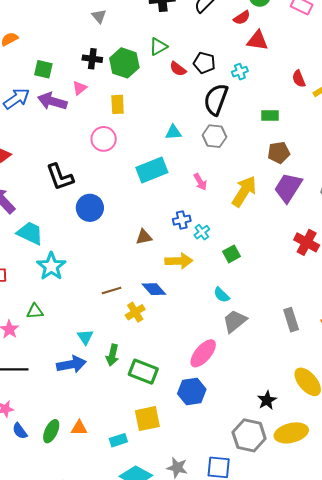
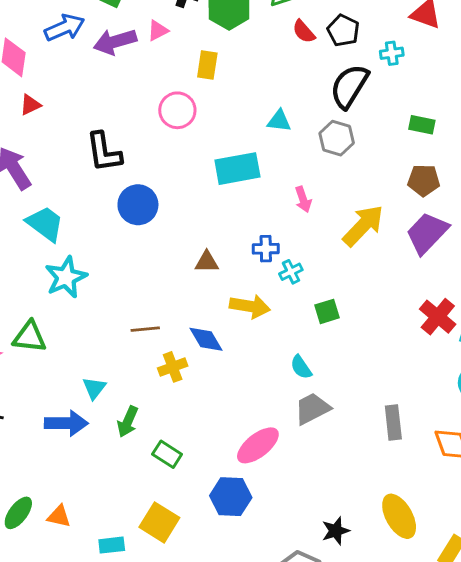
purple arrow: (52, 101) -> (115, 42), turned -44
green triangle: (35, 311) -> (30, 337), size x1.4
green rectangle: (143, 372) -> (167, 454), size x0.7
yellow square: (147, 419) -> (159, 522), turned 32

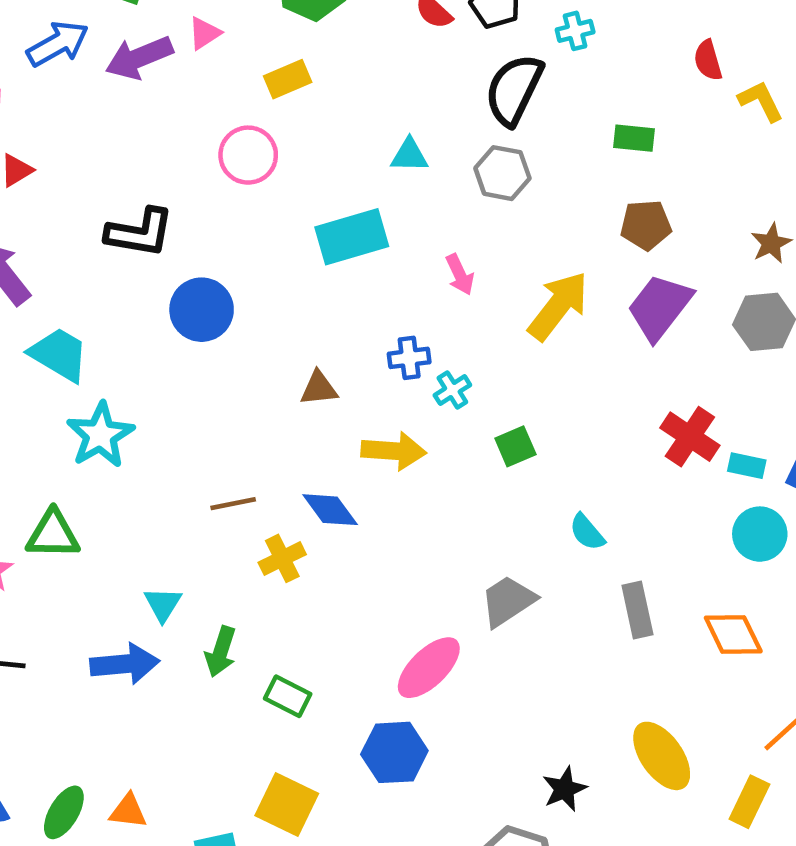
yellow rectangle: (207, 65) -> (288, 79), turned 64
black L-shape: (104, 152) -> (140, 233), turned -66
cyan semicircle: (301, 367) -> (587, 532), moved

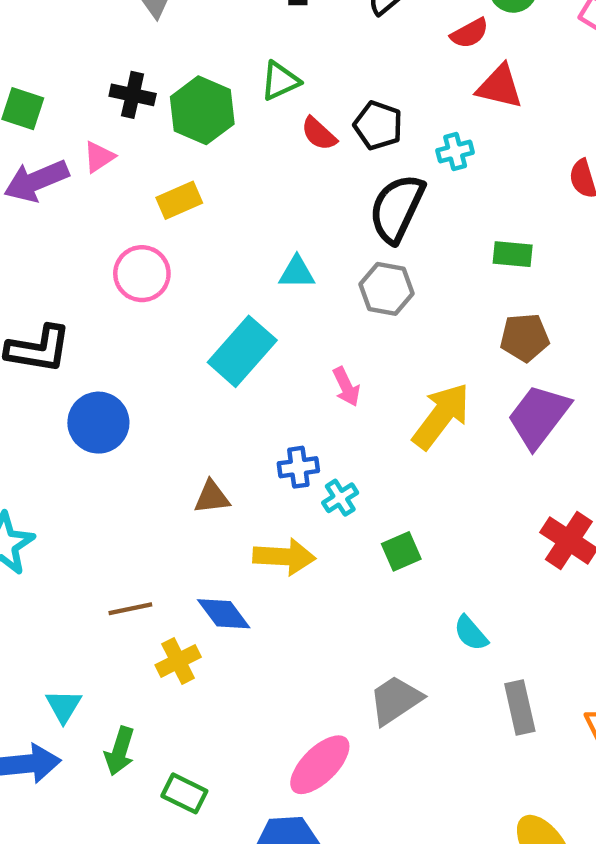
cyan rectangle: (352, 237) -> (242, 351), turned -32

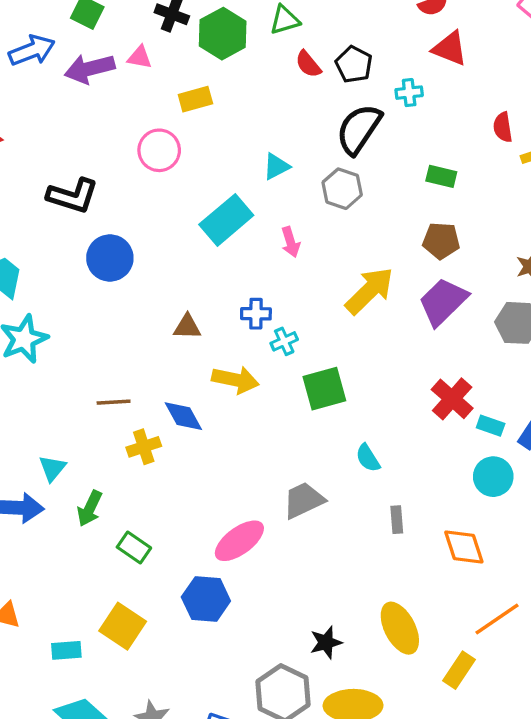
pink triangle: (99, 157) -> (140, 57), turned 36
cyan triangle: (297, 272) -> (276, 166), turned -36
pink arrow: (346, 387) -> (290, 242), moved
green square: (401, 551) -> (324, 389), size x1.5
gray rectangle: (520, 708) -> (397, 520), size x0.7

